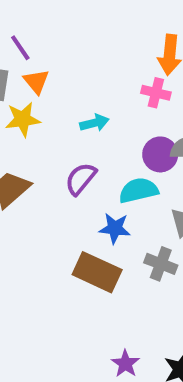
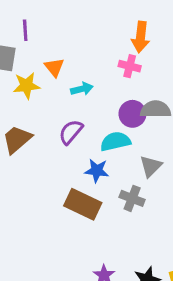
purple line: (20, 48) -> (25, 30), turned 30
orange triangle: (36, 81) -> (54, 67), moved

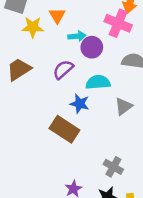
pink cross: (130, 66) -> (118, 23), size x1.5
purple circle: (132, 114) -> (92, 47), moved
gray cross: (132, 198) -> (113, 167), moved

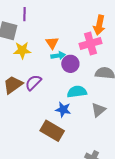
orange triangle: (57, 16) -> (52, 43), moved
pink cross: (118, 23) -> (90, 43), turned -35
purple semicircle: (63, 70) -> (33, 83), moved

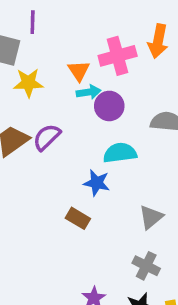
pink cross: (90, 43) -> (118, 56), moved
gray triangle: (98, 110) -> (151, 217), moved
brown rectangle: (52, 131) -> (78, 218), size x0.6

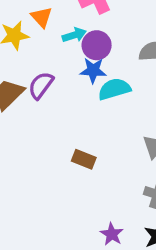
orange triangle: (79, 71) -> (42, 17), moved
blue star: (97, 183) -> (93, 70), moved

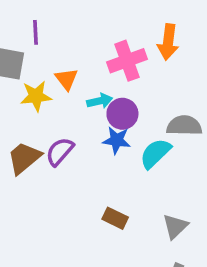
cyan semicircle: (114, 89) -> (155, 153), moved, turned -32
brown rectangle: (84, 159) -> (115, 218), moved

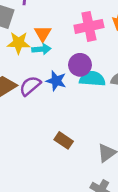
cyan arrow: (100, 101) -> (41, 49), moved
blue star: (117, 140) -> (56, 81), moved
cyan semicircle: (155, 153) -> (92, 79), moved, turned 40

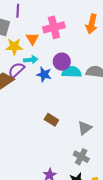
pink cross: (89, 26) -> (54, 27), moved
cyan arrow: (41, 49) -> (31, 60), moved
purple semicircle: (30, 86) -> (16, 70), moved

